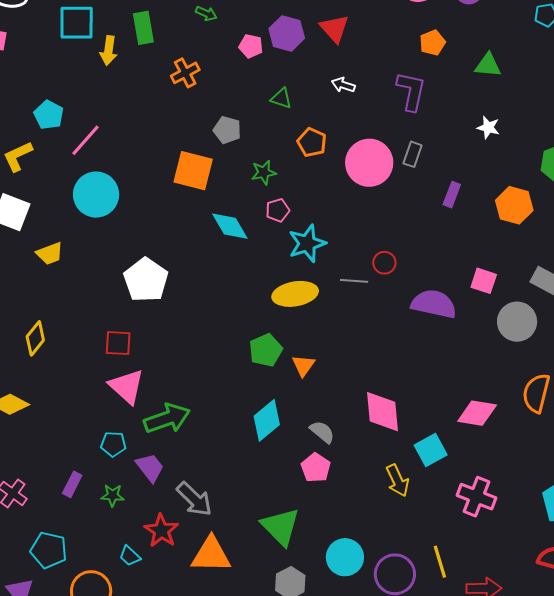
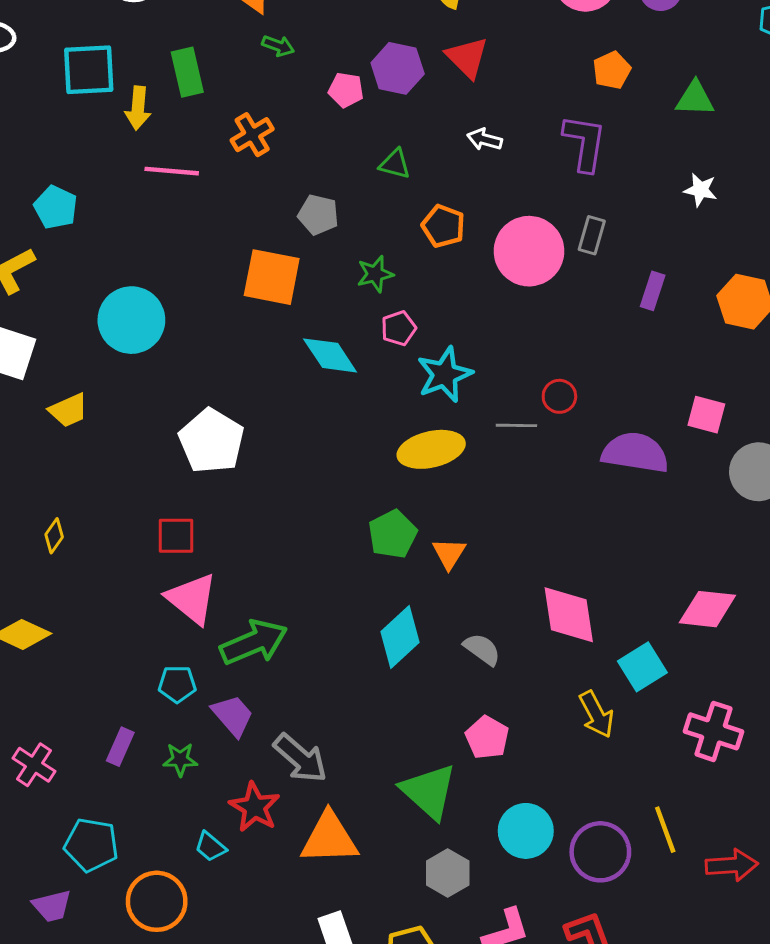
pink line: (85, 140) -> (172, 171), moved, turned 57
yellow diamond: (35, 338) -> (54, 536), size x0.7
pink pentagon: (316, 468) -> (487, 738), moved

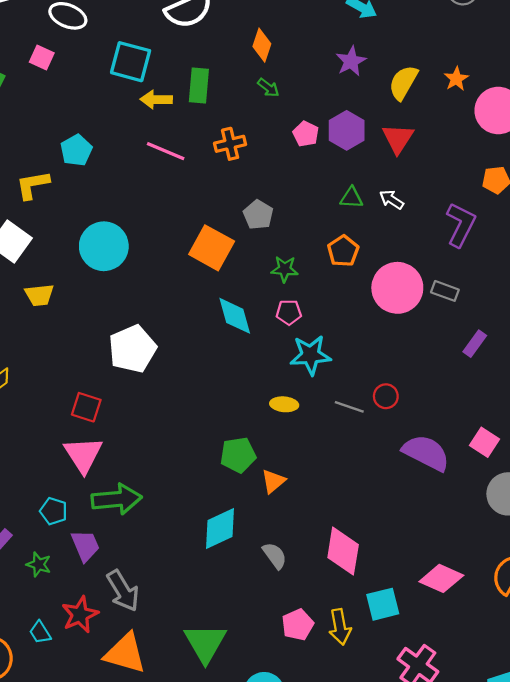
yellow arrow: (138, 108) -> (156, 100), turned 68
green triangle: (395, 164) -> (351, 198), moved, turned -30
gray rectangle: (592, 235) -> (445, 291), turned 76
yellow ellipse: (431, 449) -> (284, 404), size x0.6
pink pentagon: (487, 738) -> (298, 625), moved

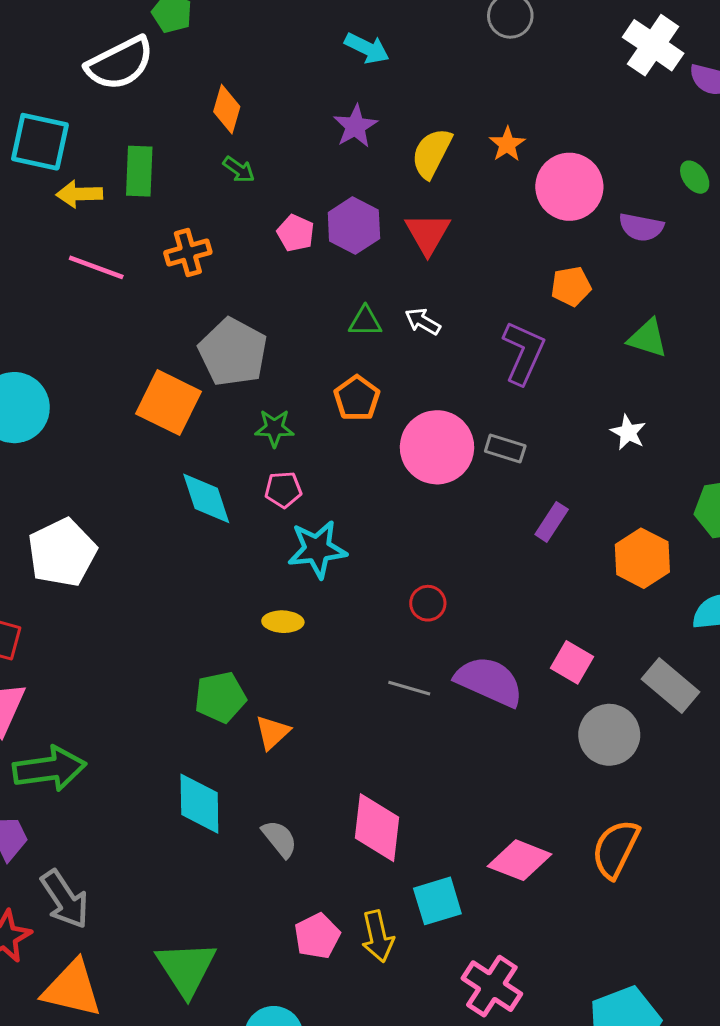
gray pentagon: (258, 215) -> (233, 352), size x1.6
gray line: (349, 407) -> (409, 688), moved
cyan diamond: (220, 528) -> (199, 804), turned -63

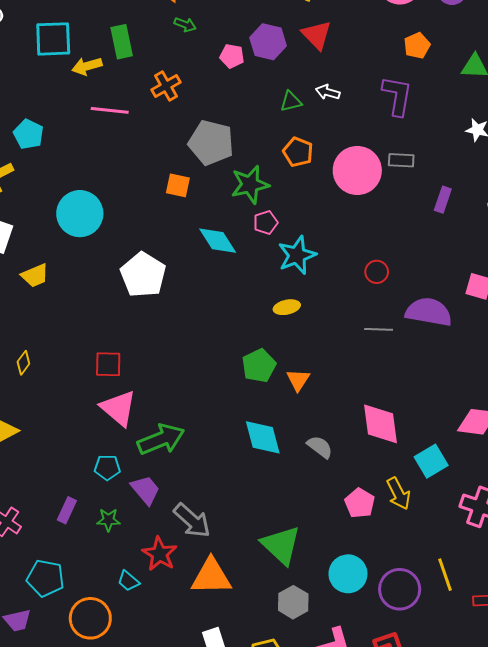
orange square: (168, 403) -> (178, 185), size x0.6
green star: (274, 428) -> (250, 185), size x1.5
white pentagon: (62, 553) -> (143, 275), moved

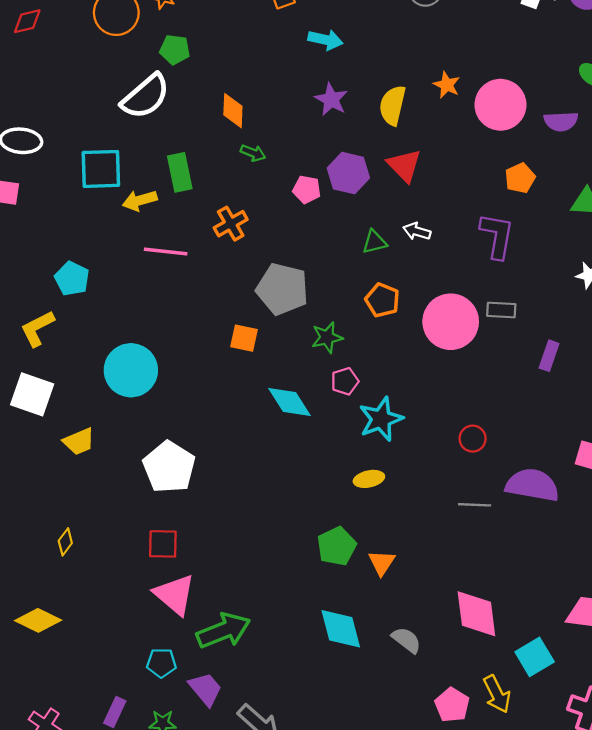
green star: (250, 185) -> (327, 337), size x0.7
white pentagon: (143, 275) -> (169, 467), moved

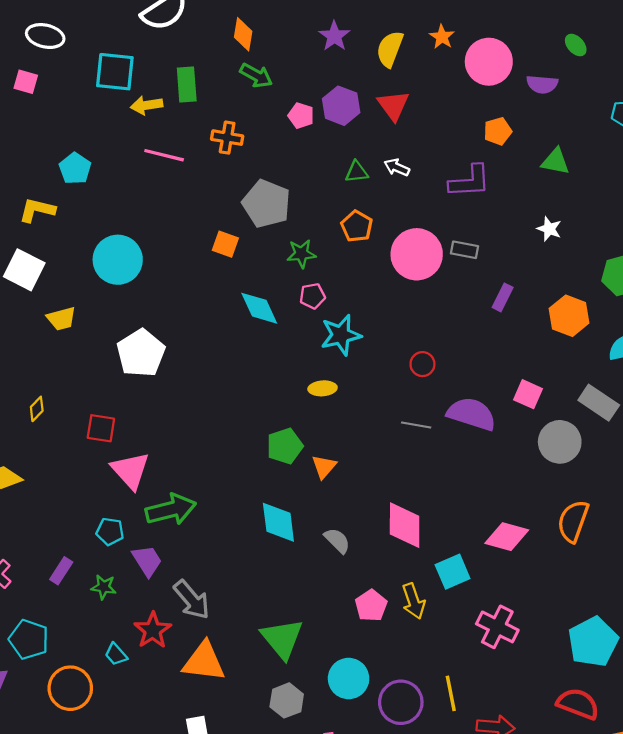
green arrow: (253, 153) -> (256, 76), size x1.4
orange cross: (231, 224) -> (227, 138), turned 32
purple L-shape: (497, 236) -> (470, 181), turned 69
yellow L-shape: (37, 328) -> (37, 210), turned 33
red square: (163, 544) -> (101, 428), moved

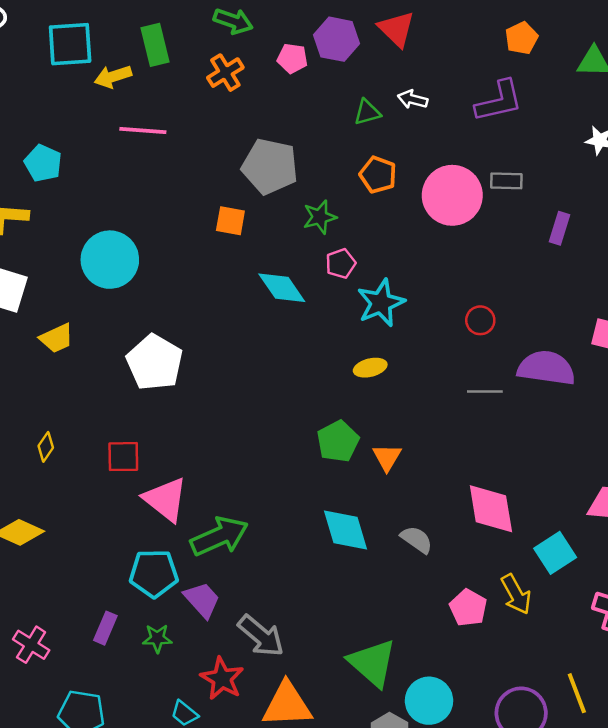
orange cross: (227, 138) -> (225, 73), moved, turned -32
cyan pentagon: (110, 532) -> (154, 573), size x1.5
cyan circle: (349, 679) -> (429, 701), moved

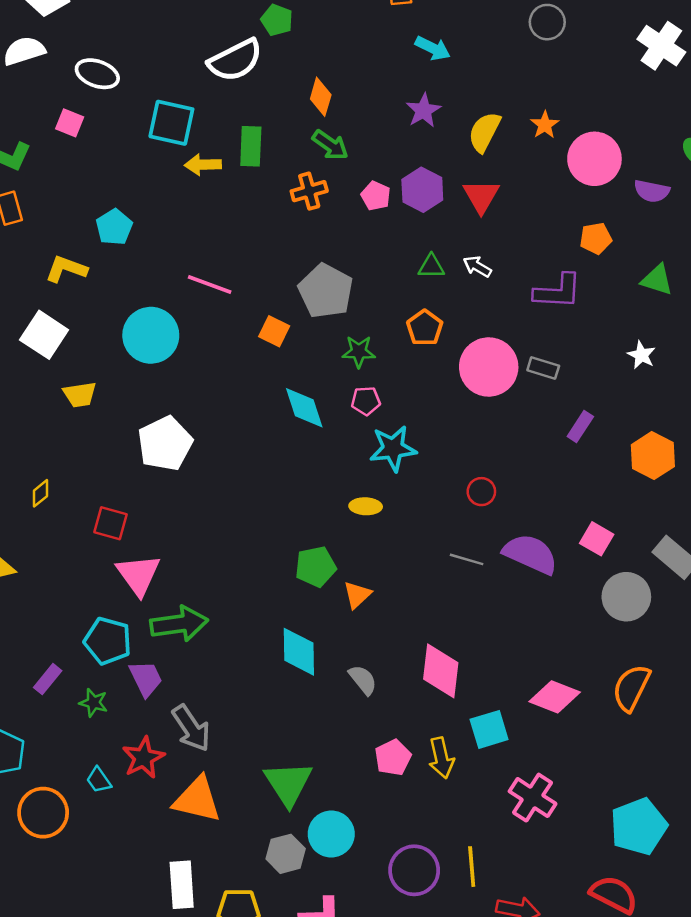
pink line: (143, 131) -> (210, 285), moved

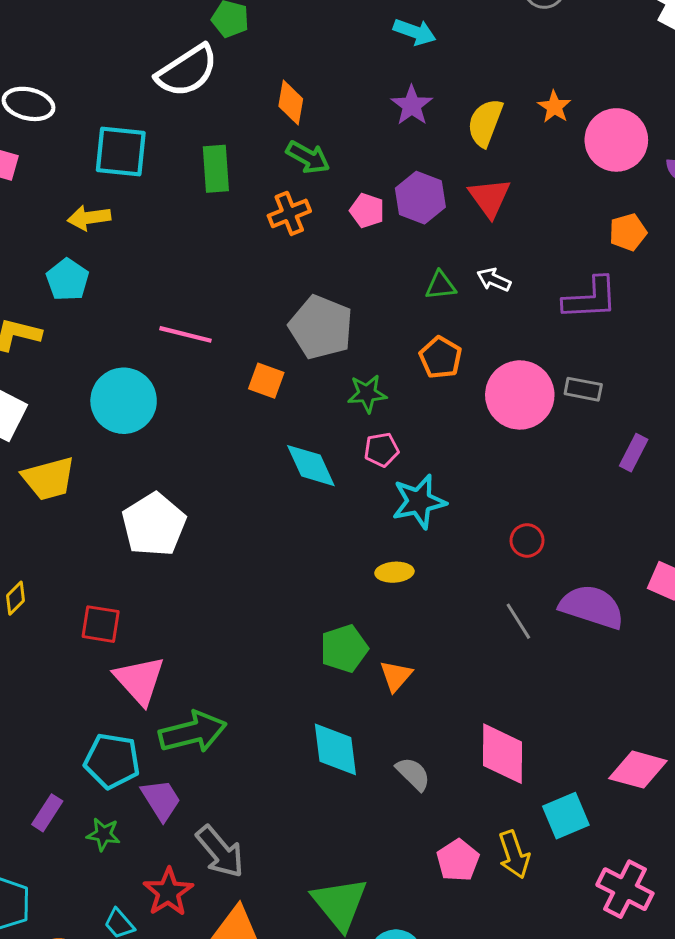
yellow arrow: (203, 165) -> (89, 218), moved
yellow trapezoid: (80, 395) -> (49, 479), size x1.4
gray line: (467, 559) -> (518, 621), turned 48

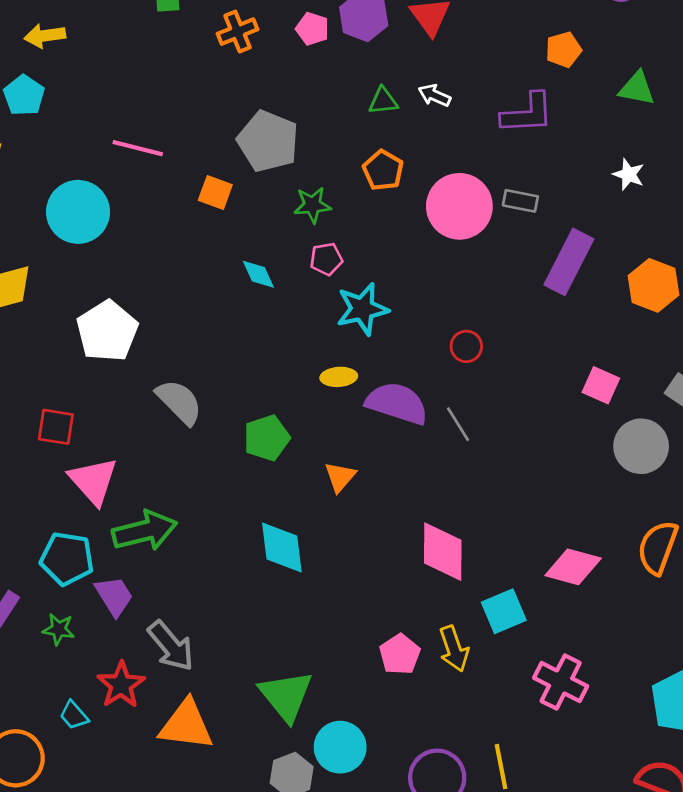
purple rectangle: (634, 453) -> (569, 262), size x1.8
cyan diamond: (311, 466) -> (258, 274), size x0.7
purple semicircle: (592, 607) -> (397, 403), moved
green pentagon: (344, 649) -> (267, 438), moved
gray semicircle: (413, 774) -> (179, 402), moved, size x1.4

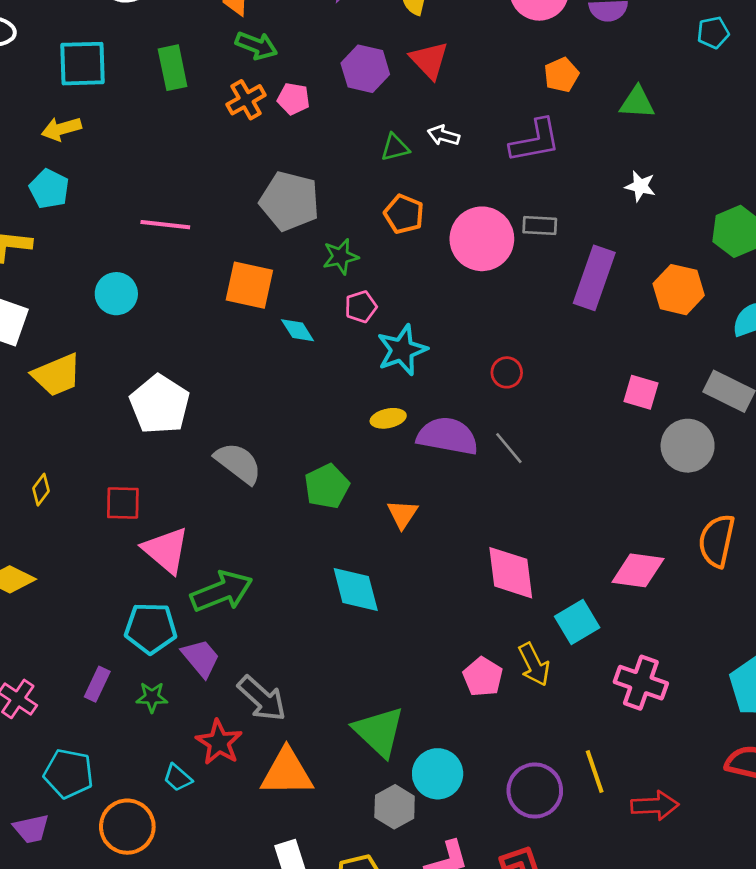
pink pentagon: (312, 29) -> (293, 99), moved
orange square: (215, 192) -> (249, 285), moved, size x1.5
cyan circle: (78, 212) -> (116, 294), size x0.7

